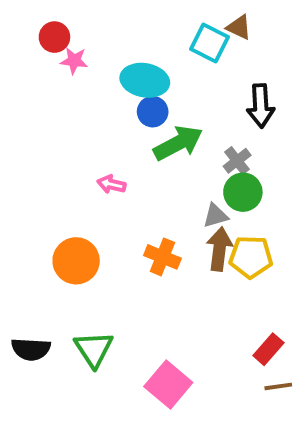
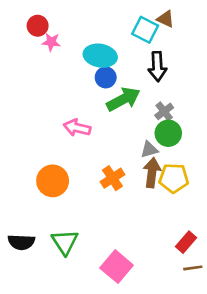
black arrow: (261, 106) -> (157, 67), moved
pink arrow: (111, 184) -> (77, 128), size x1.4
orange cross: (162, 257) -> (112, 178), turned 35

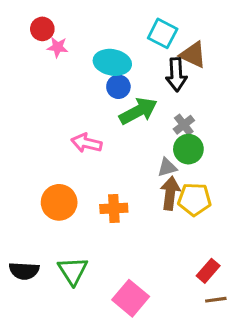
brown triangle: (166, 19) -> (193, 55), moved, size x1.4
orange cross: (112, 178) -> (114, 208), moved, turned 30

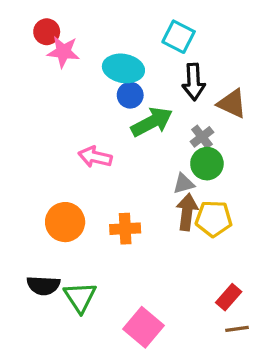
pink star: (58, 47) -> (63, 52), size x1.4
brown triangle: (193, 55) -> (232, 104), moved
black semicircle: (24, 271) -> (43, 285), moved

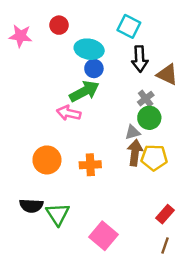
red circle: (47, 32) -> (59, 25), moved
pink star: (63, 52) -> (20, 36), moved
green arrow: (152, 122) -> (84, 91), moved
brown line: (237, 329) -> (165, 245), moved, turned -63

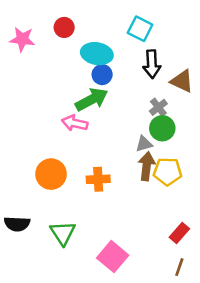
black semicircle: (31, 206) -> (17, 224), moved

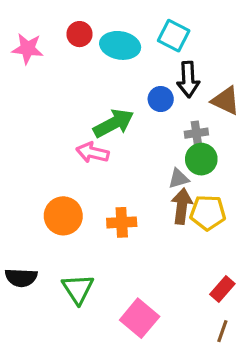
cyan ellipse: (97, 54) -> (120, 45), moved
blue circle: (102, 75) -> (161, 99), moved
gray cross: (158, 107) -> (196, 133), turned 30

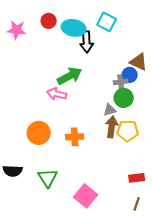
black arrow: (188, 80) -> (87, 42), moved
blue circle: (161, 99) -> (130, 75), moved
red rectangle: (222, 289) -> (137, 178), turned 42

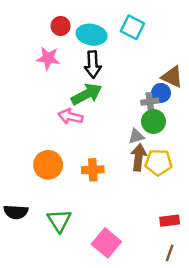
pink star: (17, 30) -> (48, 58), moved
black arrow: (87, 42) -> (93, 64), moved

